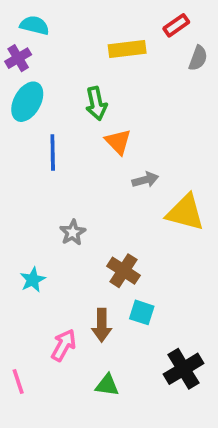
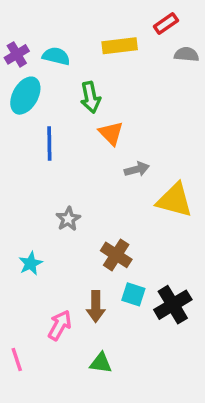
cyan semicircle: (35, 25) -> (56, 56), moved
gray semicircle: (198, 58) -> (186, 54), turned -105
black cross: (183, 369) -> (173, 305), moved

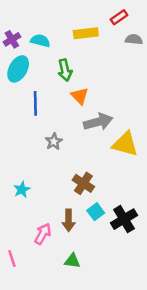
gray arrow: (137, 169) -> (98, 122), size x1.6
gray star: (68, 219) -> (54, 142), moved
cyan square: (133, 294) -> (96, 212), turned 35

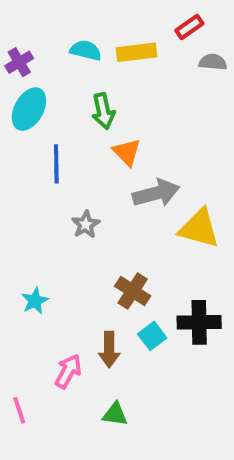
cyan semicircle: (40, 41) -> (86, 50), moved
black cross: (124, 219) -> (199, 322), moved, turned 30

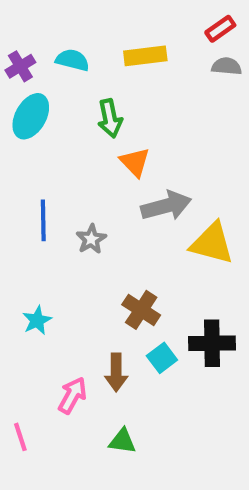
red rectangle: (189, 27) -> (220, 29), moved
cyan semicircle: (86, 50) -> (72, 60), moved
blue line: (56, 164) -> (43, 220), moved

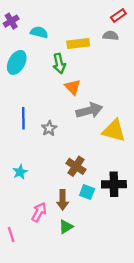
yellow rectangle: (145, 56) -> (78, 43), moved
purple cross: (20, 66) -> (11, 21), moved
gray semicircle: (227, 66) -> (111, 36), moved
cyan square: (162, 358) -> (87, 192), turned -32
green triangle: (122, 441) -> (66, 227), moved, turned -40

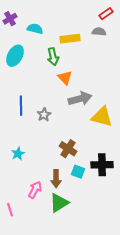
green triangle: (66, 227) -> (59, 203), size x1.5

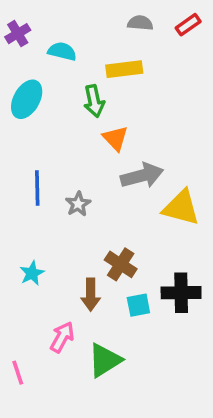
gray semicircle: (99, 32) -> (140, 23), moved
cyan square: (78, 172) -> (138, 305), turned -32
brown arrow: (56, 179) -> (91, 295), moved

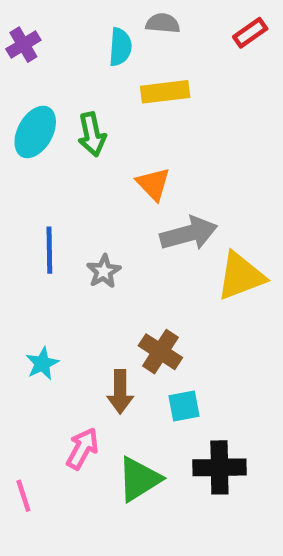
gray semicircle: (140, 23) -> (163, 23), moved
cyan semicircle: (62, 51) -> (120, 47), moved, turned 80
green arrow: (94, 101) -> (92, 134), moved
yellow triangle: (181, 208) -> (241, 276), turned -36
black cross: (181, 293) -> (219, 467), moved

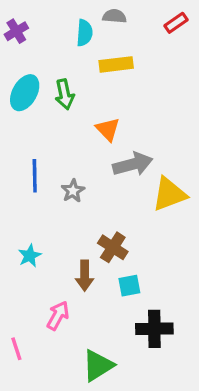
green triangle: (139, 479) -> (98, 365), moved

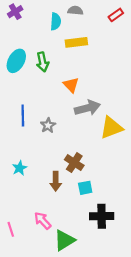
purple cross: (16, 31) -> (15, 12), moved
pink arrow: (58, 316) -> (43, 221), moved, turned -72

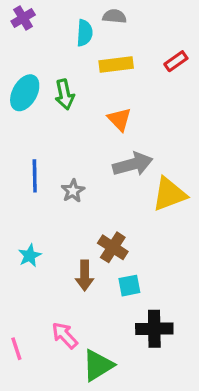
red rectangle: (116, 15) -> (176, 61), moved
orange triangle: (71, 85) -> (119, 119), moved

